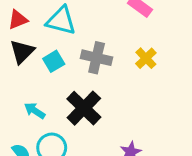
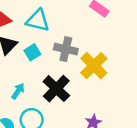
yellow cross: (146, 58) -> (94, 66), moved, size x1.6
cyan arrow: (35, 111) -> (18, 91), turned 91

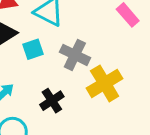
black cross: (56, 89) -> (52, 101), size x0.7

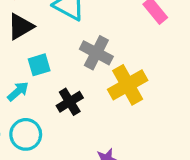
cyan square: (33, 49) -> (39, 65), moved

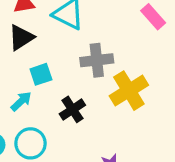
gray cross: (96, 53) -> (97, 60), turned -32

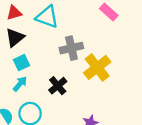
cyan square: (41, 74) -> (22, 63), moved

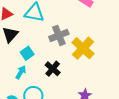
cyan square: (22, 63) -> (27, 53), moved

